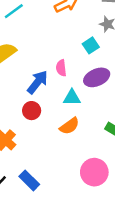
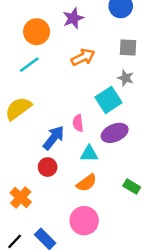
cyan square: (91, 45) -> (109, 100), size x1.5
pink circle: (94, 172) -> (84, 221), moved

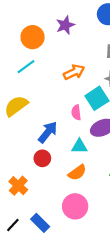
orange arrow: (83, 57) -> (74, 72), moved
pink semicircle: (78, 123) -> (76, 112), moved

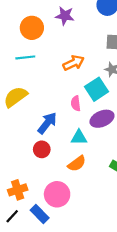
purple star: (65, 25) -> (65, 16), turned 30
cyan line: (26, 67) -> (25, 57), turned 30
orange cross: (18, 186) -> (18, 190), moved, turned 30
pink circle: (75, 206) -> (57, 194), moved

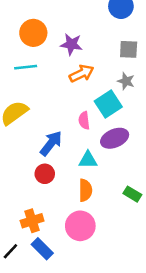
purple star: (65, 16) -> (71, 44), moved
orange semicircle: (77, 164) -> (85, 190), turned -54
orange cross: (18, 190) -> (32, 221), moved
pink circle: (57, 194) -> (80, 226), moved

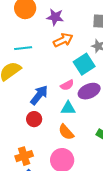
cyan line: (26, 67) -> (23, 48), moved
pink semicircle: (84, 120) -> (67, 85), moved, turned -112
orange semicircle: (85, 190) -> (66, 132), turned 138

